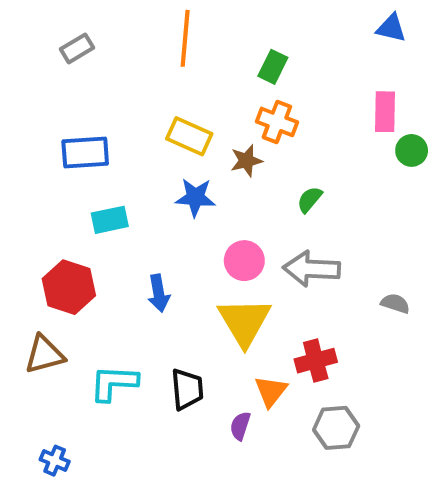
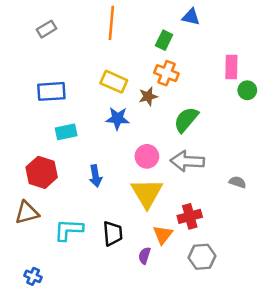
blue triangle: (391, 28) -> (191, 17), moved
green semicircle: (310, 199) -> (186, 120), size x1.6

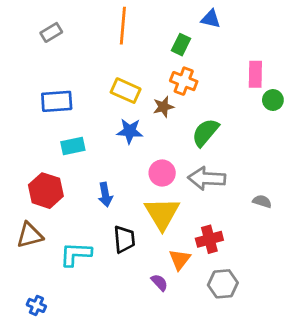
black trapezoid: (113, 234) -> (124, 239), moved
purple semicircle: (144, 256) -> (159, 282), turned 119

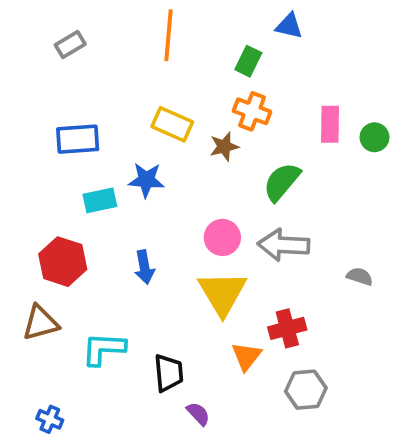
pink rectangle: (255, 74) -> (330, 124), moved
blue star: (130, 131) -> (146, 180), moved
black trapezoid: (124, 239) -> (169, 373), moved
purple semicircle: (159, 282) -> (198, 414), moved

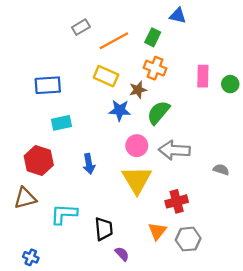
orange line: (169, 35) -> (114, 41), moved, turned 56
gray rectangle: (70, 45) -> (81, 27), moved
blue star: (146, 180) -> (120, 110), moved
green semicircle: (282, 182) -> (158, 113), moved
orange triangle: (246, 356) -> (157, 231), moved

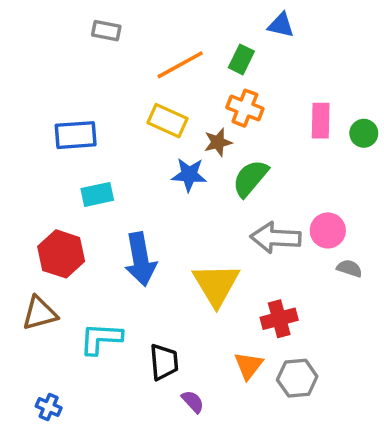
gray rectangle: (81, 27) -> (106, 31), moved, turned 42
pink circle: (137, 146) -> (328, 230), moved
blue arrow: (89, 164) -> (140, 259), size x1.6

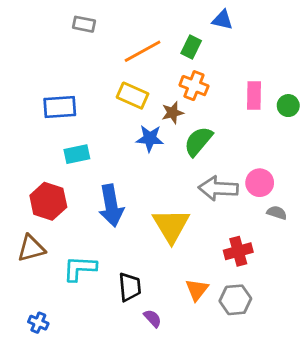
red cross: (279, 319) -> (238, 251), moved

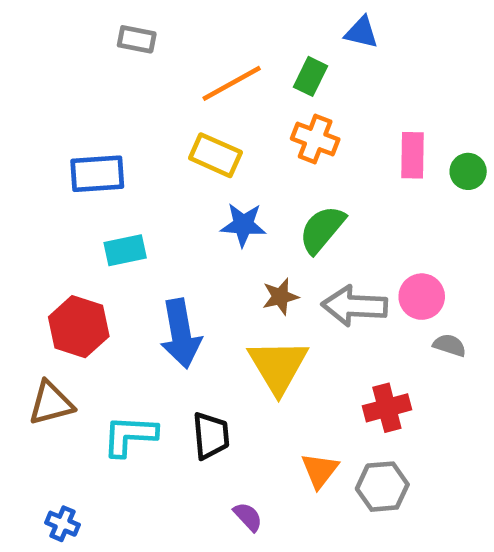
brown star: (173, 113) -> (280, 297), moved
black trapezoid: (130, 287) -> (211, 436), moved

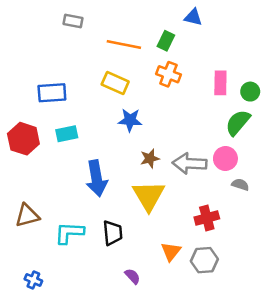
orange line: (232, 83) -> (124, 44), turned 40
green semicircle: (322, 229) -> (238, 123), moved
red hexagon: (79, 327) -> (23, 139), moved

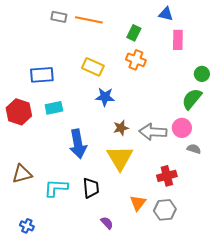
blue triangle: (193, 17) -> (166, 14), moved
orange line: (124, 44) -> (89, 20), moved
pink rectangle: (220, 83) -> (178, 40), moved

